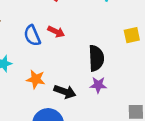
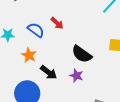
blue semicircle: (32, 36) -> (36, 30), moved, turned 132
black semicircle: (96, 58) -> (82, 54), turned 110

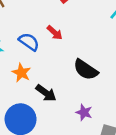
purple star: (76, 76) -> (84, 112), moved

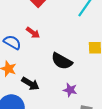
purple star: (84, 112) -> (70, 90), moved

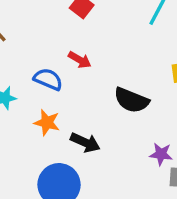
purple star: (70, 90) -> (161, 154), moved

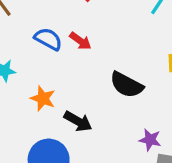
blue semicircle: (48, 79) -> (48, 39), moved

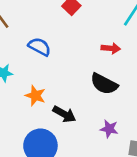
red arrow: (80, 41) -> (111, 48), moved, turned -30
purple star: (150, 140) -> (109, 129), moved

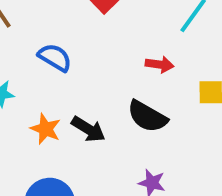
black arrow: (64, 114) -> (88, 129), moved

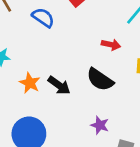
blue semicircle: (55, 57) -> (43, 18), moved

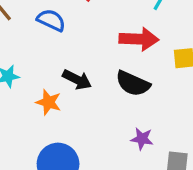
red arrow: (111, 45) -> (139, 39), size x1.6
black arrow: (59, 85) -> (77, 80), moved

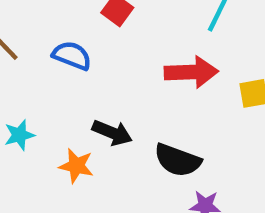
black semicircle: (133, 84) -> (178, 160), moved

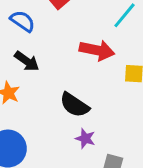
black arrow: (112, 133) -> (27, 61), moved

